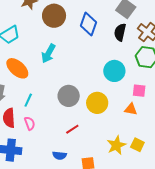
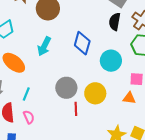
blue diamond: (89, 24) -> (82, 43), moved
red line: (72, 129) -> (76, 109), moved, turned -56

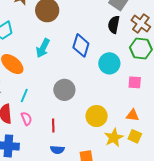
yellow circle: (95, 93) -> (97, 116), moved
orange triangle: (129, 98) -> (133, 115), moved
red line: (76, 109) -> (53, 126), moved

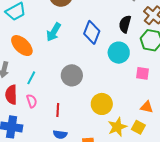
black semicircle: (114, 25) -> (125, 24), moved
orange triangle: (133, 115) -> (147, 107), moved

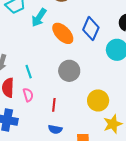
cyan arrow: (54, 32) -> (39, 18), moved
orange ellipse: (22, 46) -> (63, 33), moved
cyan line: (31, 78) -> (29, 72), turned -48

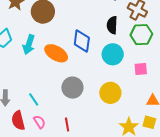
yellow circle: (98, 100) -> (110, 93), moved

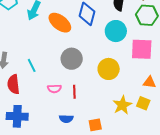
pink square: (141, 69) -> (142, 49), size x1.6
pink semicircle: (39, 122) -> (54, 89), moved, turned 112
red line: (67, 124) -> (74, 92), moved

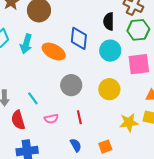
pink semicircle: (54, 89) -> (51, 119), moved
yellow star: (122, 105) -> (129, 123), turned 30
blue semicircle: (66, 119) -> (76, 145), turned -112

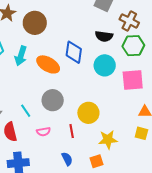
black semicircle: (109, 21) -> (104, 36), turned -84
gray circle: (71, 85) -> (53, 100), moved
yellow circle: (109, 89) -> (88, 113), moved
yellow star: (129, 123) -> (108, 140), moved

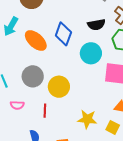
black semicircle: (104, 36) -> (96, 25), turned -30
yellow circle: (88, 113) -> (59, 87), moved
yellow star: (108, 140) -> (87, 119), moved

